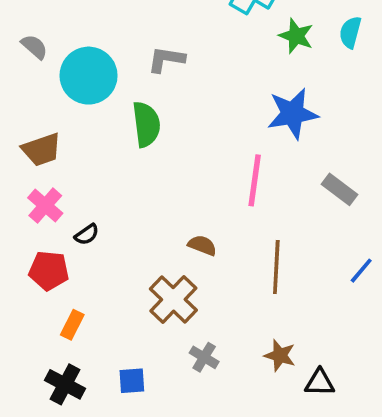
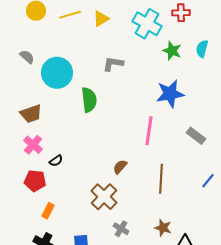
gray L-shape: (166, 59) -> (113, 64), moved
brown semicircle: (202, 245) -> (120, 167), turned -70

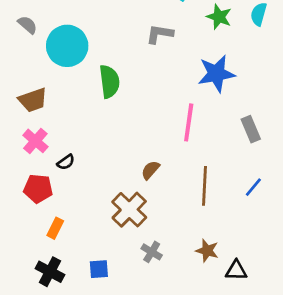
gray L-shape: (113, 64) -> (160, 34), moved
gray rectangle: (196, 136) -> (251, 129), turned 30
blue line: (208, 181) -> (253, 187), moved

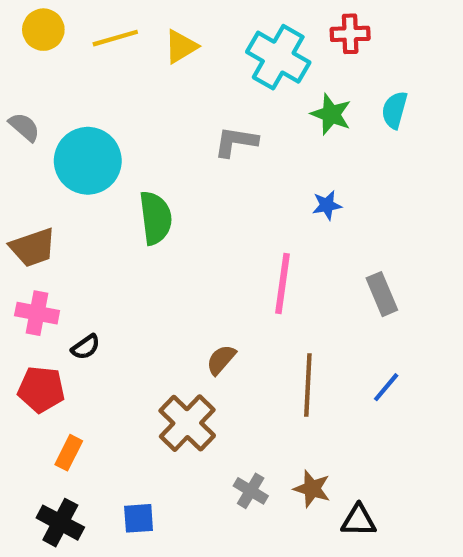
blue star: (216, 74) -> (327, 205), size x0.5
pink cross: (35, 141) -> (37, 313), turned -30
gray cross: (152, 252) -> (251, 491), moved

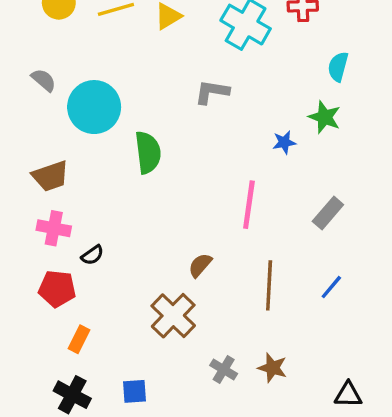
green star: (331, 114) -> (325, 117), moved
gray rectangle: (382, 294) -> (328, 213), turned 64
black triangle: (359, 520) -> (348, 395), moved

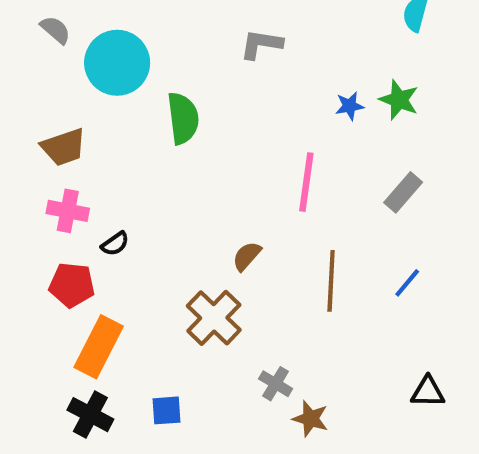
green star: (325, 117) -> (399, 100), moved
orange rectangle: (79, 339) -> (99, 347), size x1.8
brown star: (272, 368) -> (310, 419), moved
black triangle: (348, 395) -> (428, 392), moved

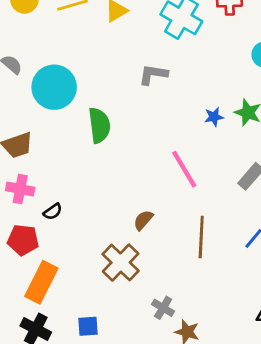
pink line: (306, 182) -> (184, 169), turned -39

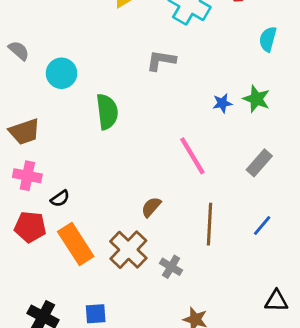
cyan circle: (54, 87) -> (61, 73), size x0.7
orange rectangle: (41, 282) -> (76, 244), moved, turned -60
gray cross: (163, 308) -> (171, 267), moved

